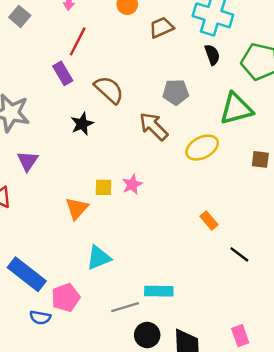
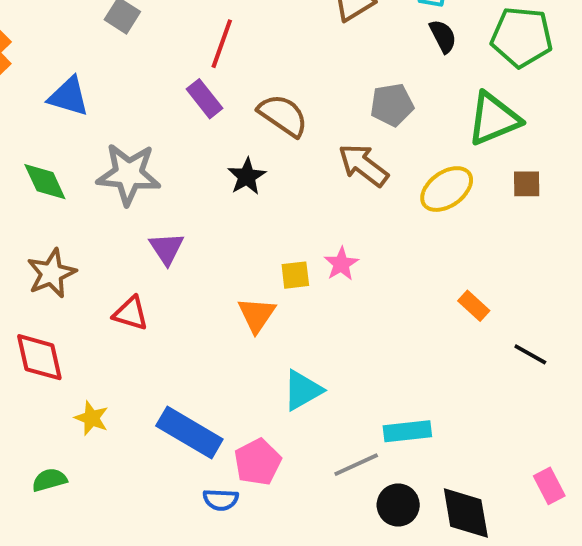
brown square: (260, 159) -> (527, 184), moved

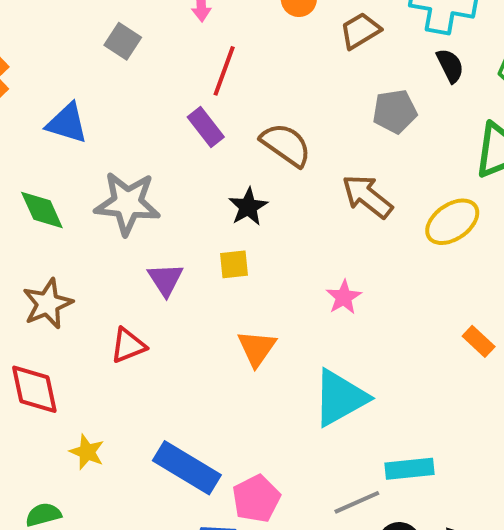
gray pentagon: (392, 105) -> (395, 111), moved
yellow square: (295, 275) -> (234, 264), moved
red triangle: (131, 313) -> (128, 345), turned -39
cyan triangle: (303, 390) -> (340, 398), moved, size x1.4

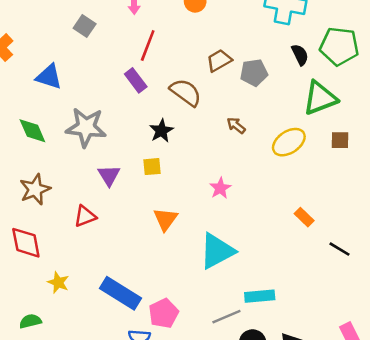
brown trapezoid: (360, 31) -> (219, 61), moved
black semicircle: (450, 66) -> (300, 55), moved
brown arrow: (367, 196) -> (236, 125), size x0.6

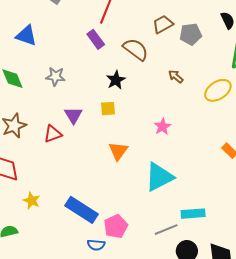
gray star: (86, 127) -> (55, 76), size x0.6
red triangle: (85, 216) -> (53, 134), moved

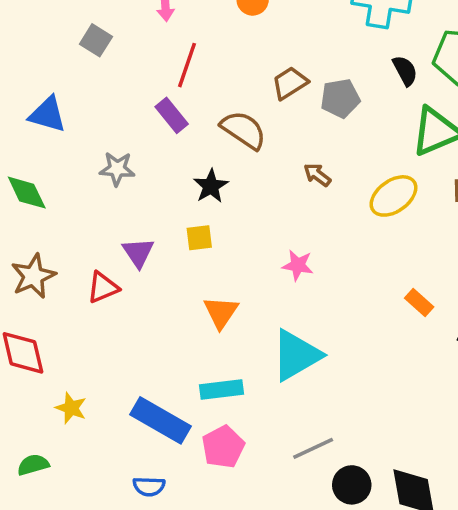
gray star: (55, 76) -> (117, 169), moved
pink star: (162, 127) -> (298, 265), turned -30
cyan rectangle: (193, 214) -> (221, 390), moved
blue semicircle: (96, 245) -> (149, 486), moved

